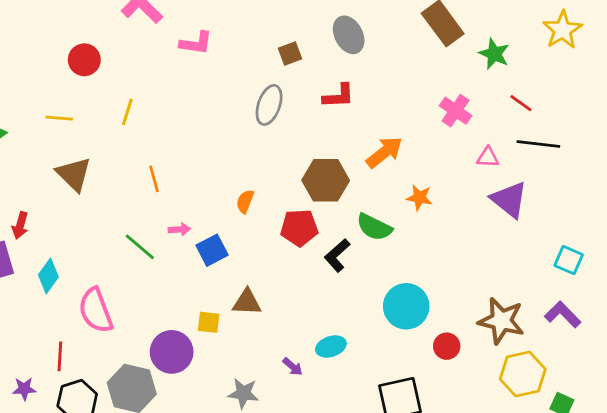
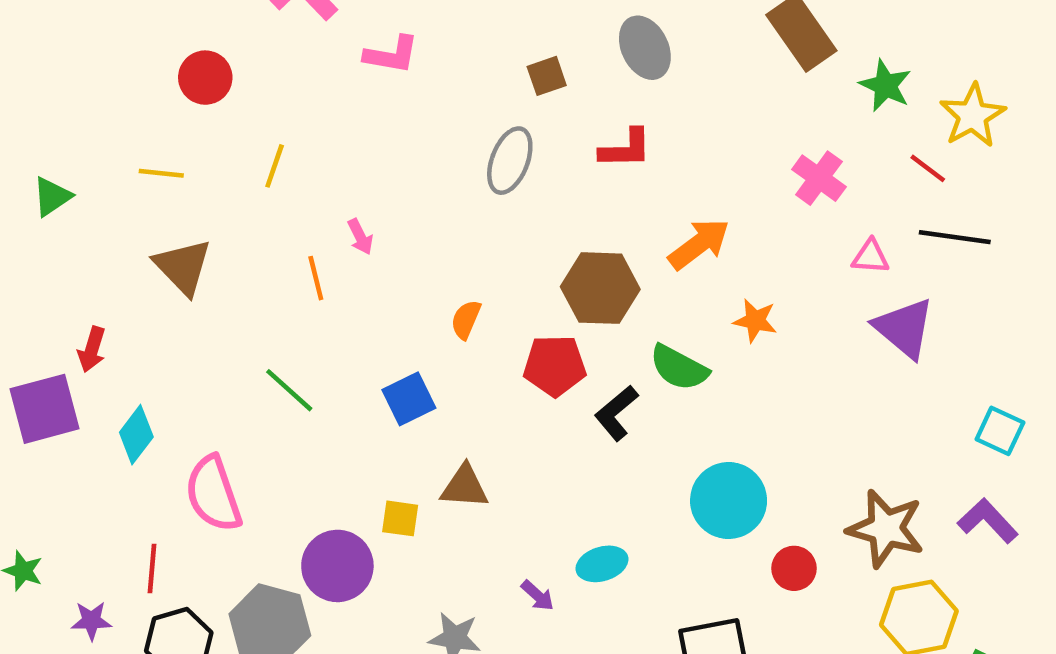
yellow star: (562, 30) -> (973, 116), moved
pink arrow: (179, 229) -> (360, 237), moved, turned 65

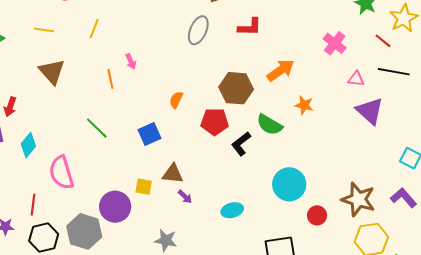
purple arrow: (538, 596) -> (185, 197), moved

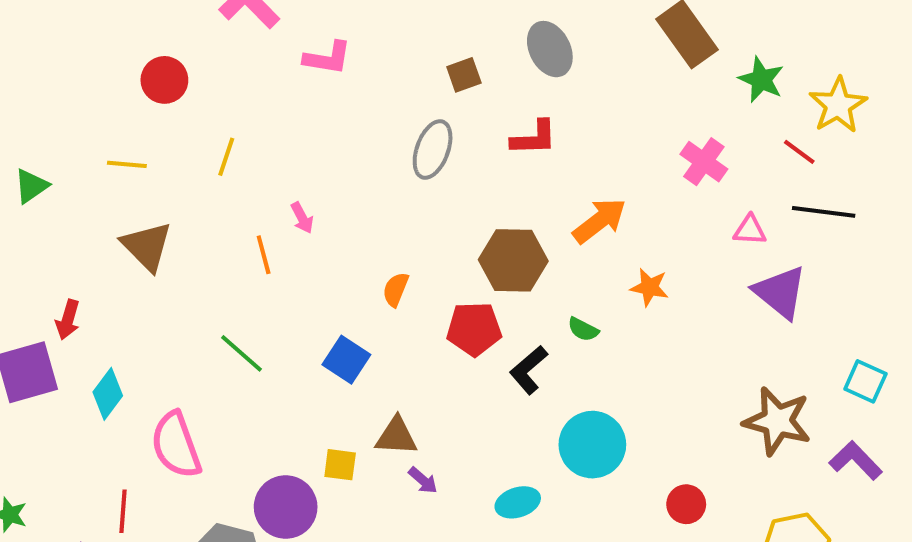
green semicircle: (270, 125) -> (583, 329), size x0.6
blue square: (150, 134) -> (346, 360), turned -30
cyan circle: (289, 184) -> (592, 445), moved
brown star: (358, 199) -> (777, 421), moved

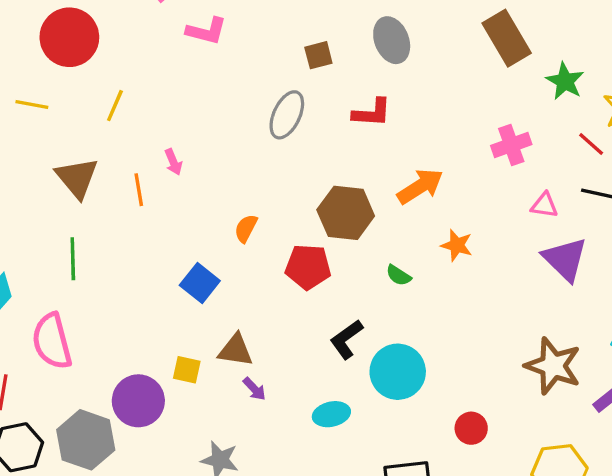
red circle: (164, 80) -> (69, 37), size x1.5
pink cross: (704, 162) -> (511, 145), turned 30
brown triangle: (147, 246) -> (77, 178), moved
green line: (242, 353) -> (73, 259), moved, turned 42
black L-shape: (529, 370) -> (346, 339), moved

